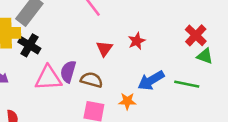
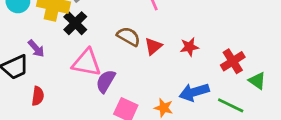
red cross: (196, 35) -> (233, 61), moved
purple semicircle: (68, 71) -> (106, 81), moved
brown semicircle: (92, 80) -> (129, 36), moved

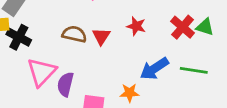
red star: (189, 47) -> (136, 26), turned -30
pink triangle: (87, 63) -> (41, 72), turned -40
green triangle: (257, 81) -> (205, 27), moved

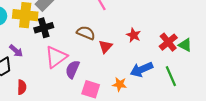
red triangle: (101, 36) -> (105, 47), moved
black cross: (19, 37) -> (44, 28), turned 36
green line: (194, 70) -> (171, 76), turned 48

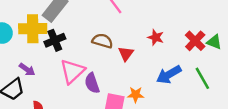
purple semicircle: (72, 69) -> (92, 83), turned -36
orange star: (120, 84) -> (136, 95), moved

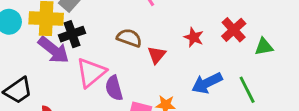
red cross: (195, 41) -> (234, 30), moved
green triangle: (214, 42) -> (264, 47), turned -35
purple arrow: (27, 69) -> (54, 50), moved, size x1.6

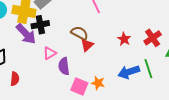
red triangle: (157, 55) -> (87, 45), moved
pink triangle: (91, 73) -> (50, 53), size x0.6
green line: (247, 90) -> (148, 69), moved

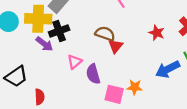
purple arrow: (26, 34) -> (44, 44), size x0.7

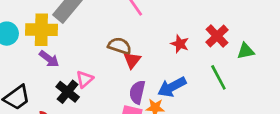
black cross: (59, 31) -> (68, 92), moved, turned -30
blue arrow: (168, 69) -> (172, 87), moved
purple semicircle: (93, 74) -> (137, 92), moved, turned 30

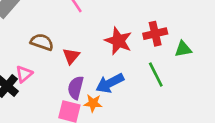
red cross: (217, 36) -> (155, 34), turned 30
red star: (180, 44) -> (118, 41), size x1.5
brown semicircle: (120, 46) -> (42, 42), moved

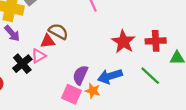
red triangle: (71, 56) -> (48, 41), moved, turned 35
green line: (156, 75) -> (150, 76), turned -30

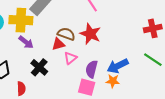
red star: (123, 42) -> (90, 34), moved
pink triangle: (38, 56) -> (70, 58), moved
orange star: (93, 91) -> (113, 81), moved

